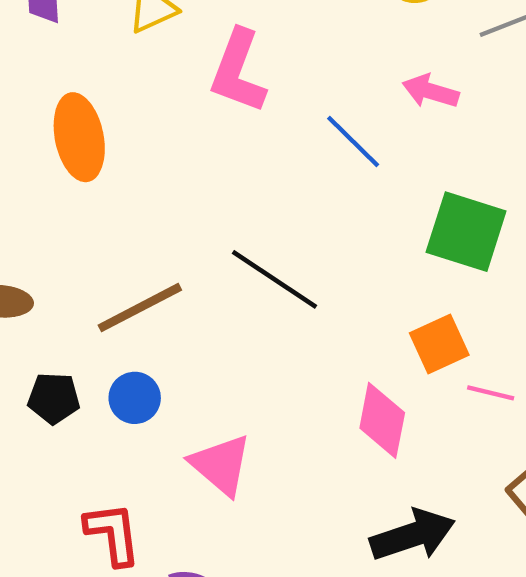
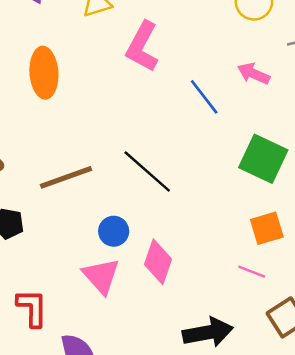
orange square: (439, 344) -> (267, 228), moved
pink line: (491, 393) -> (252, 272), moved
blue circle: (135, 398) -> (114, 231), moved
pink diamond: (382, 420) -> (158, 262), moved

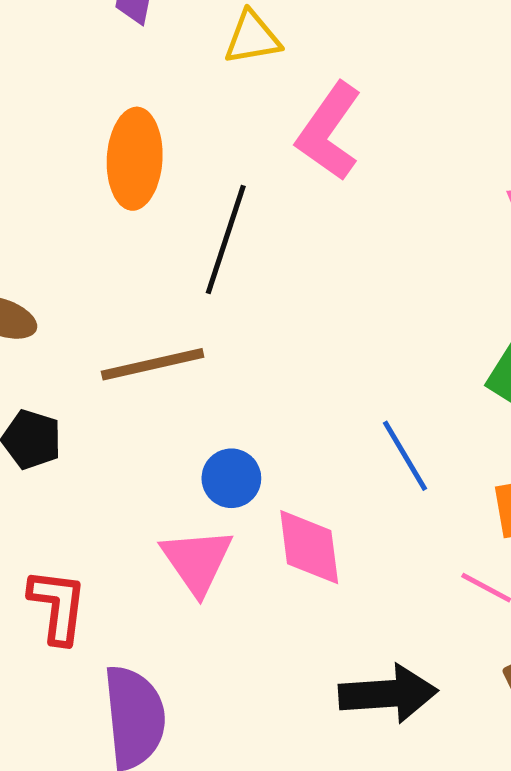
blue line: (204, 97) -> (405, 456), moved
black line: (147, 172) -> (226, 239), moved, turned 60
pink diamond: (158, 262) -> (309, 547), turned -33

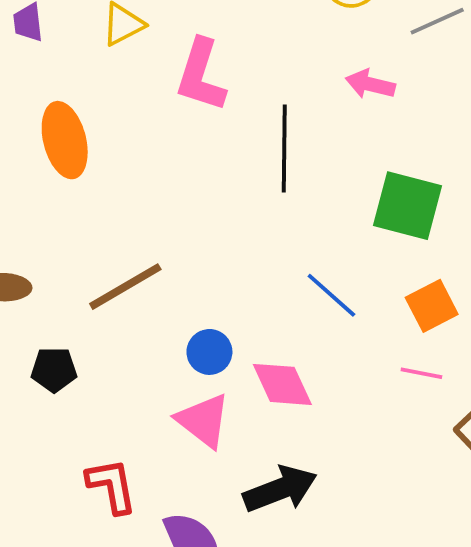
black line: (226, 239) -> (284, 149), moved
black arrow: (388, 694) -> (280, 489), moved

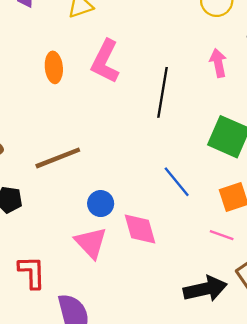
pink L-shape: (201, 75) -> (105, 61), moved
pink arrow: (370, 84) -> (218, 63), turned 56
orange ellipse: (65, 140) -> (54, 67), moved, size x0.7
black arrow: (280, 489) -> (205, 289), moved

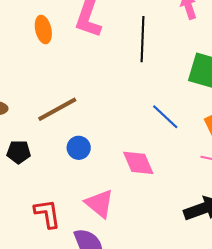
blue circle: (101, 204) -> (79, 148), moved
pink triangle: (91, 243) -> (99, 203), moved

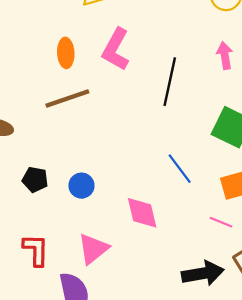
brown line: (57, 109) -> (67, 98), moved
black pentagon: (19, 152) -> (35, 180), moved
pink triangle: (99, 203) -> (93, 249), turned 32

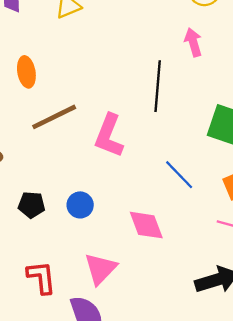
pink L-shape: (116, 49) -> (109, 136), moved
orange ellipse: (66, 53) -> (26, 72), moved
pink arrow: (225, 56) -> (193, 42), moved

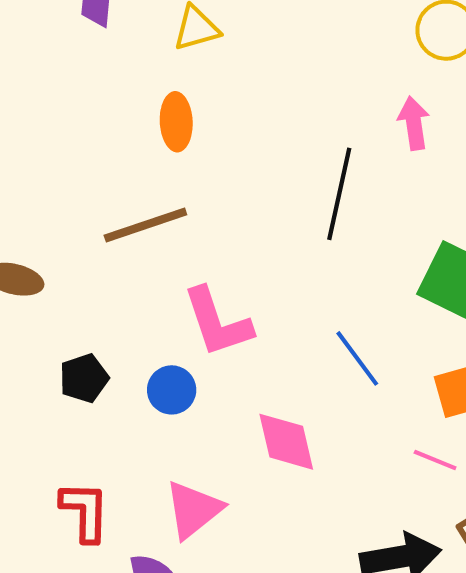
orange ellipse: (26, 72) -> (176, 122), moved
pink L-shape: (109, 136) -> (217, 322), moved, turned -48
black pentagon: (32, 205) -> (84, 378), turned -30

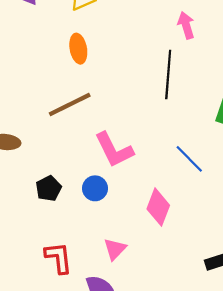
pink arrow: (414, 123) -> (186, 25), moved
pink diamond: (286, 442) -> (158, 207), turned 42
pink triangle: (193, 510) -> (115, 249), size x0.7

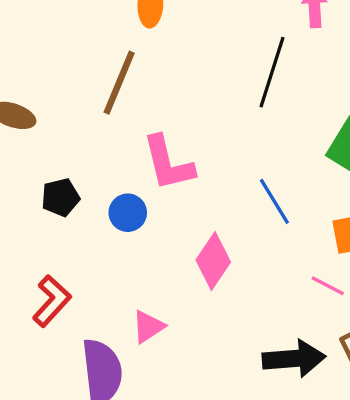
brown line: (70, 104) -> (119, 83), turned -54
pink triangle: (115, 249) -> (148, 327), moved
red L-shape: (59, 258) -> (52, 301), turned 36

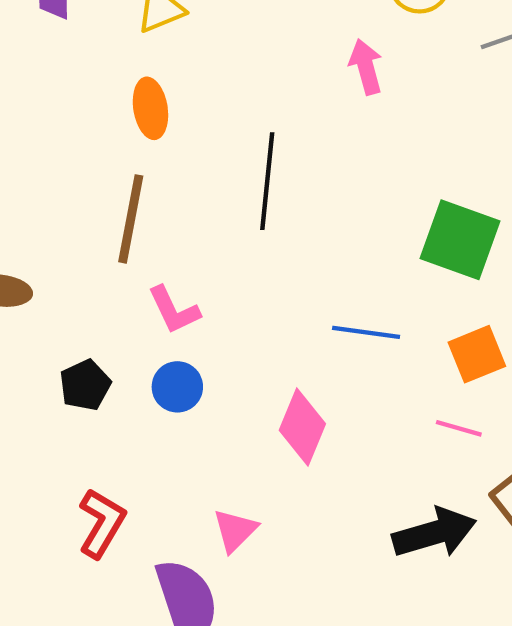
black line: (272, 72) -> (267, 181), moved
pink L-shape: (168, 163) -> (174, 310), moved, size x0.7
blue line: (274, 201) -> (366, 332), turned -39

